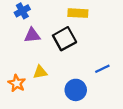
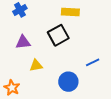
purple triangle: (32, 35) -> (23, 42), moved
orange star: (17, 83) -> (12, 88), moved

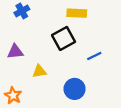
purple triangle: (23, 42) -> (15, 52), moved
blue line: (93, 62) -> (94, 56), moved

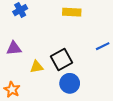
black square: (64, 38) -> (61, 60), moved
blue line: (94, 56) -> (103, 46), moved

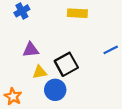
purple triangle: (14, 48) -> (31, 50), moved
blue circle: (70, 83) -> (55, 90), moved

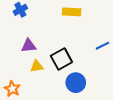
blue circle: (55, 90) -> (76, 83), moved

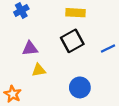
black square: (61, 59) -> (72, 41), moved

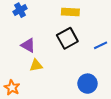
purple triangle: (30, 48) -> (28, 45), turned 35
blue circle: (80, 87) -> (87, 84), moved

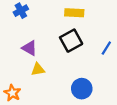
blue line: (101, 45) -> (106, 48), turned -32
blue circle: (87, 84) -> (82, 89), moved

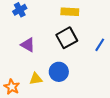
yellow triangle: (38, 69) -> (36, 79), moved
blue circle: (82, 89) -> (59, 72), moved

